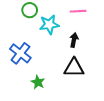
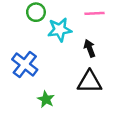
black arrow: (74, 40) -> (90, 48), turned -32

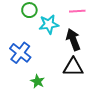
black arrow: (90, 48) -> (73, 40), size x1.5

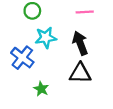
cyan star: (49, 24) -> (46, 38), moved

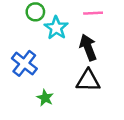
cyan star: (46, 38) -> (56, 28), moved, turned -30

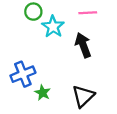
blue cross: (24, 63) -> (23, 74), moved, turned 30
black triangle: (88, 81) -> (83, 96), moved, turned -45

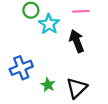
green star: (43, 93) -> (48, 85), moved

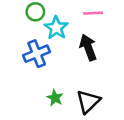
blue cross: (21, 68) -> (37, 54), moved

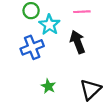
black triangle: (88, 102) -> (90, 90), moved

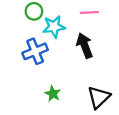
cyan star: (49, 25) -> (54, 27), turned 30

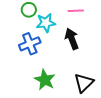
green star: (53, 94) -> (45, 80), size x1.5

